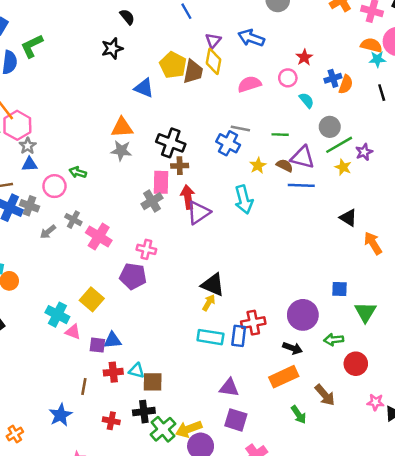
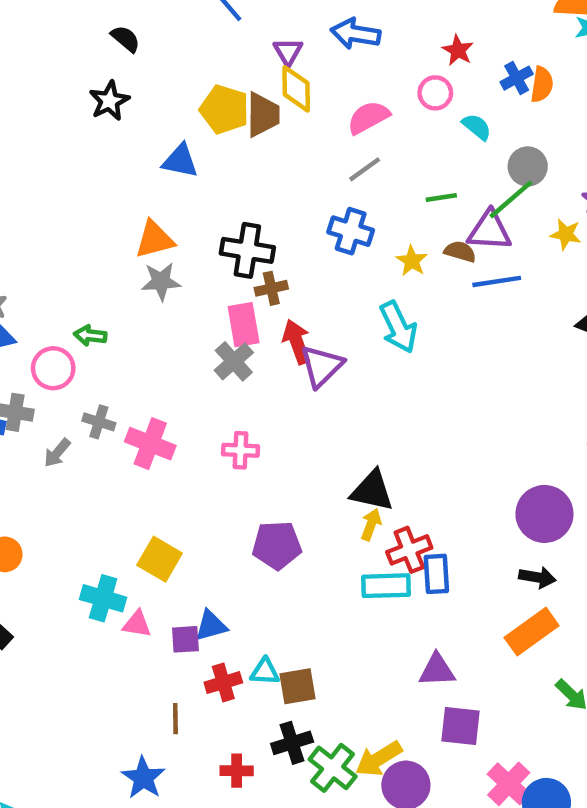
gray line: (240, 129) -> (365, 169), moved, turned -36
green line: (339, 145) -> (511, 199), moved
purple pentagon: (133, 276) -> (277, 545), moved
red cross: (253, 323) -> (409, 550), moved

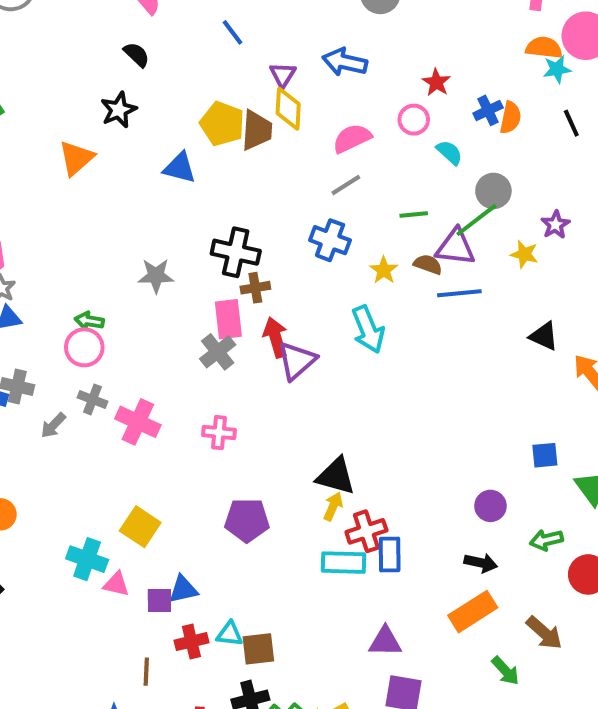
orange triangle: (154, 240) -> (76, 158), moved, turned -30
pink circle: (53, 368) -> (84, 347), moved
purple circle: (544, 514) -> (490, 506), size x0.6

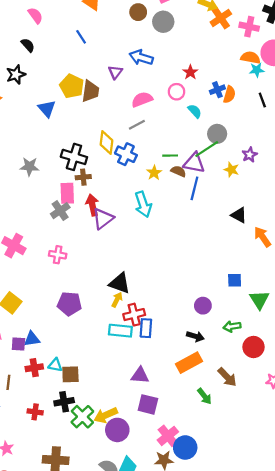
purple triangle: (283, 75) -> (115, 72), moved
yellow diamond: (288, 109) -> (106, 143), moved
blue triangle: (180, 168) -> (47, 109), turned 30
green line: (414, 214) -> (170, 156), moved
blue line: (459, 293) -> (194, 188), turned -75

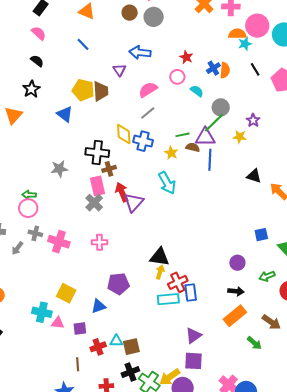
blue triangle: (32, 339) -> (99, 306), moved
purple triangle: (140, 375) -> (193, 336), turned -30
purple square: (148, 404) -> (193, 361), moved

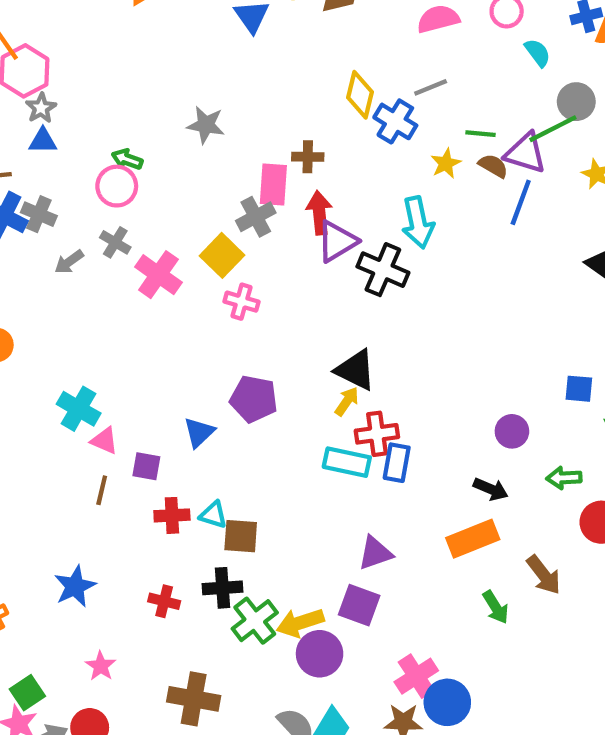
gray line: (148, 113) -> (431, 87), moved
black cross: (97, 152) -> (383, 270), moved
yellow square: (66, 293) -> (222, 255), moved
blue triangle: (99, 306) -> (199, 432), turned -42
brown line: (78, 364) -> (102, 490), moved

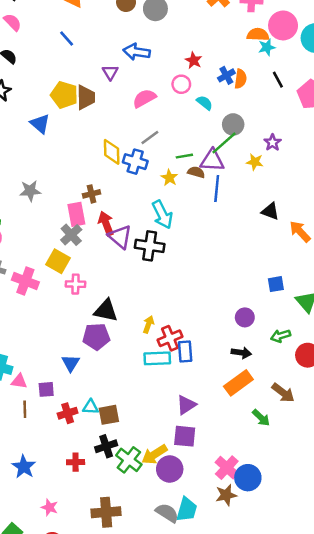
purple triangle: (337, 241) -> (120, 237), turned -35
black triangle: (356, 370) -> (106, 311), moved

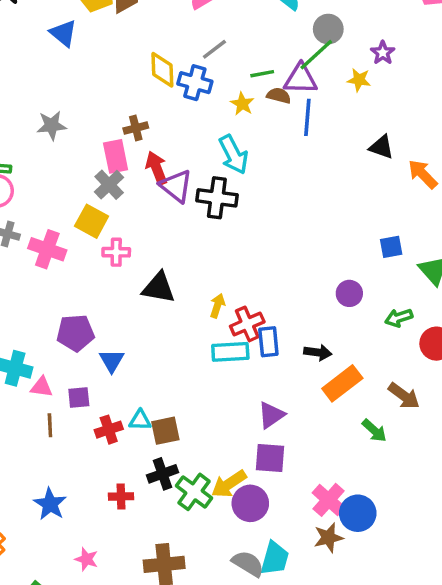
purple pentagon: (96, 337) -> (75, 333), moved
black arrow: (241, 353) -> (318, 352), moved

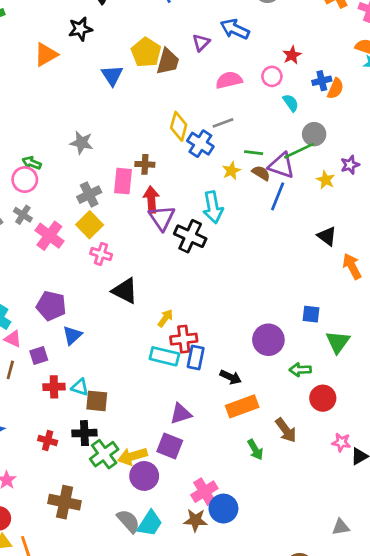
gray cross: (109, 185) -> (89, 195), moved
purple circle: (349, 293) -> (268, 340), size x1.5
purple square: (79, 398) -> (39, 356), turned -30

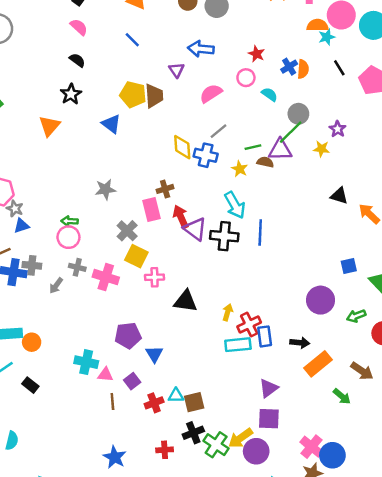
blue line: (278, 196) -> (260, 232), moved

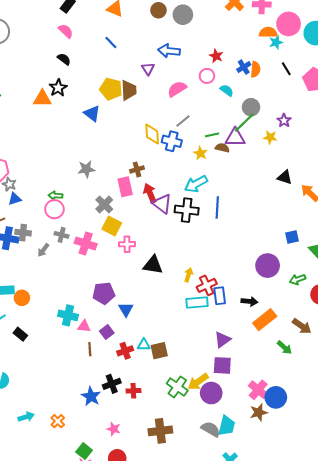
orange triangle: (49, 126) -> (42, 99), moved, turned 48
cyan arrow: (235, 205) -> (196, 184), turned 90
black cross: (193, 433) -> (112, 384), moved

